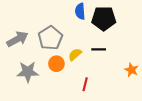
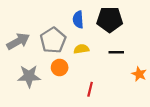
blue semicircle: (80, 11) -> (78, 20), moved
black line: (99, 49) -> (116, 52), moved
yellow semicircle: (75, 54) -> (81, 49), moved, turned 32

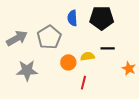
yellow semicircle: (81, 49) -> (87, 56), moved
orange circle: (60, 67) -> (68, 62), moved

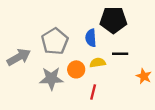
blue semicircle: (72, 18) -> (91, 38), moved
gray arrow: (17, 38) -> (19, 57), moved
gray star: (27, 71) -> (51, 78), moved

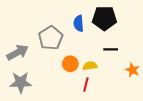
blue semicircle: (91, 38) -> (79, 23), moved
yellow semicircle: (98, 63) -> (90, 66), moved
gray star: (51, 78) -> (21, 82), moved

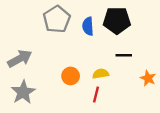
gray pentagon: (51, 38) -> (57, 19), moved
orange circle: (70, 64) -> (71, 76), moved
gray star: (21, 82) -> (23, 92), turned -30

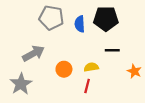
gray pentagon: (57, 19) -> (51, 18), turned -30
gray arrow: (20, 59) -> (33, 53), moved

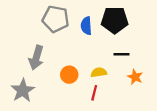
gray arrow: (33, 53) -> (36, 58), turned 135
orange star: (134, 71) -> (135, 77), moved

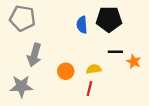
gray pentagon: (56, 19) -> (22, 18), moved
orange star: (135, 77) -> (134, 61), moved
gray star: (23, 91) -> (21, 86), turned 30

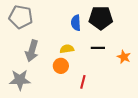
black line: (115, 52) -> (98, 48), moved
yellow semicircle: (94, 69) -> (67, 49), moved

